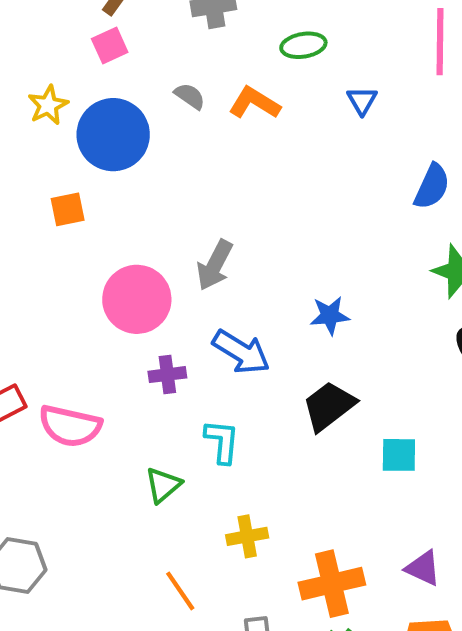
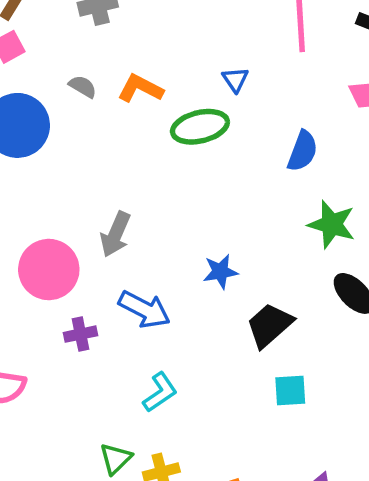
green ellipse: (303, 45) -> (200, 127), moved, size x1.4
black trapezoid: (329, 406) -> (269, 325), moved
cyan L-shape: (222, 441) -> (160, 392), moved, turned 54
green triangle: (163, 485) -> (116, 459), moved

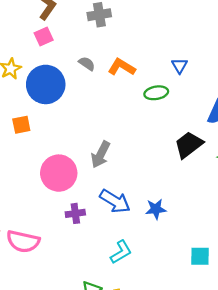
green ellipse: (200, 127) -> (156, 93), size x0.7
blue star: (220, 272) -> (156, 209), moved
black trapezoid: (269, 325) -> (189, 145), moved

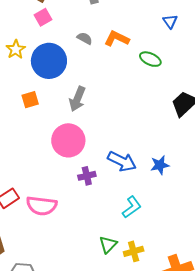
blue triangle: (180, 66) -> (170, 21), moved
green ellipse: (156, 93) -> (150, 59), turned 40
gray arrow: (101, 154) -> (77, 99), moved

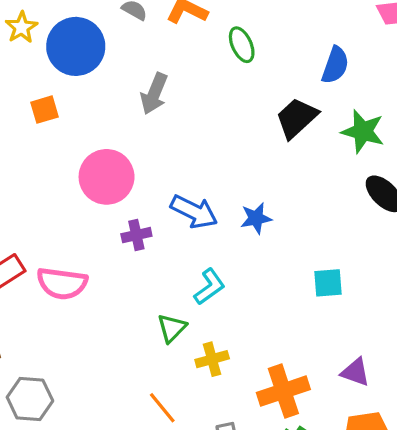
green ellipse: (150, 59) -> (242, 45), turned 40
gray arrow: (77, 99) -> (154, 94), moved
green triangle: (108, 245) -> (172, 328), moved

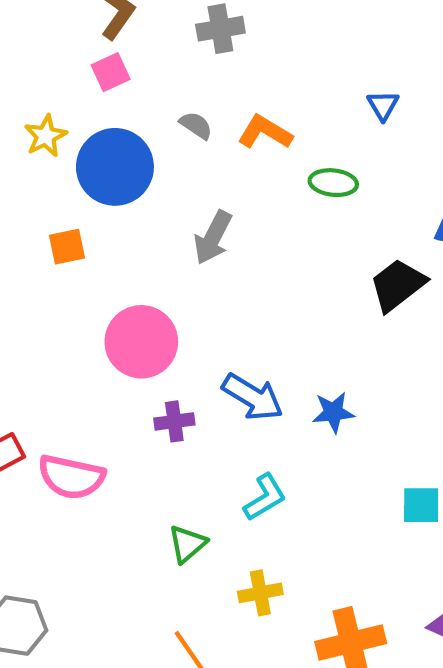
green ellipse: (242, 45) -> (333, 183), turned -64
green triangle: (172, 328) -> (187, 544), moved

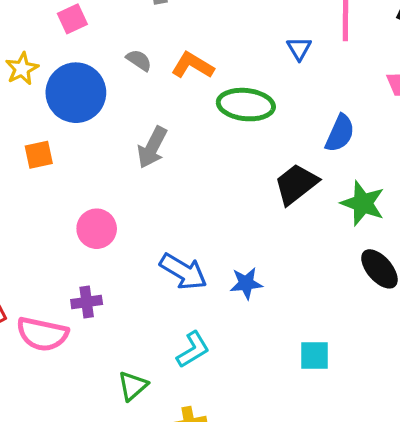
blue triangle: (383, 105) -> (299, 48), moved
green ellipse: (333, 183) -> (246, 105), size x1.5
pink circle: (141, 342) -> (97, 229), size x0.7
purple cross: (174, 421) -> (87, 302), moved

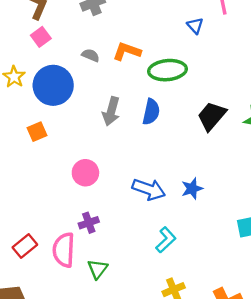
blue semicircle: (340, 133) -> (151, 112), moved
pink semicircle: (42, 334) -> (64, 250), turned 92
green triangle: (133, 386) -> (98, 269), moved

